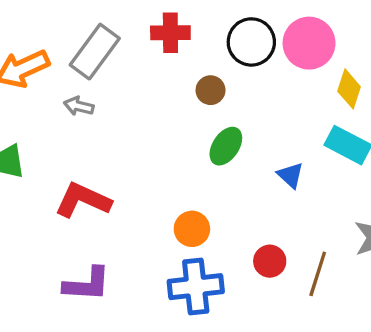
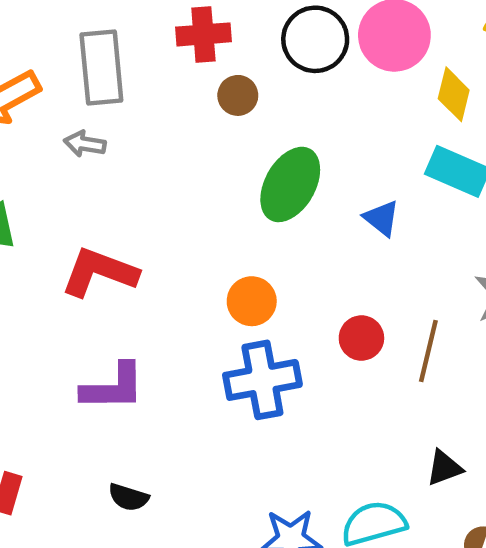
gray rectangle: (95, 52) -> (101, 68), turned -38
brown circle: (211, 90) -> (238, 95), moved
green ellipse: (226, 146) -> (290, 184), size x1.4

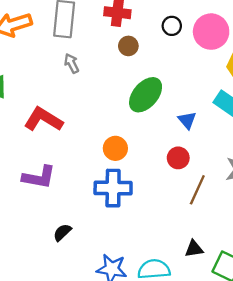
black circle: (315, 39) -> (172, 26), size x0.6
gray arrow: (85, 144) -> (72, 63), moved, turned 42
red circle: (361, 338) -> (178, 158), moved
black semicircle: (128, 497) -> (62, 232), moved, turned 108

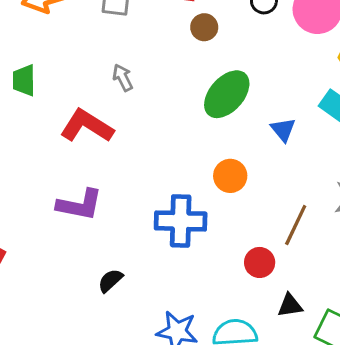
gray arrow: (72, 63) -> (123, 78), moved
orange circle: (115, 148) -> (230, 176), moved
red circle: (178, 158) -> (260, 262), moved

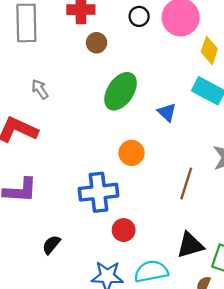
red circle: (260, 262) -> (124, 230), moved
black triangle: (290, 305) -> (190, 245), size x1.4

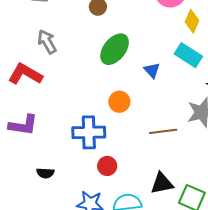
gray arrow: (40, 89) -> (47, 42), size x1.4
brown line: (186, 183) -> (163, 131), turned 60
black semicircle: (51, 245) -> (45, 173), turned -132

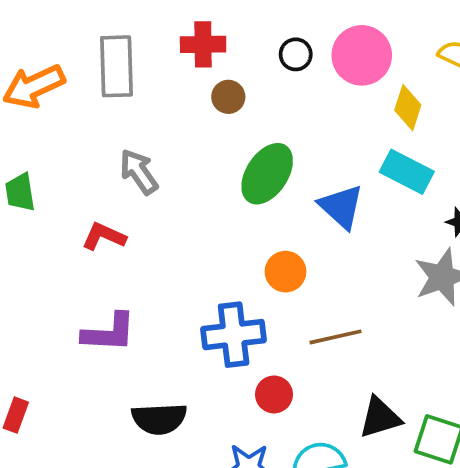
blue triangle: (152, 70) -> (341, 207), size x1.5
red L-shape: (25, 74) -> (104, 236), size x0.7
brown line: (163, 131) -> (335, 337), moved
black semicircle: (45, 173) -> (159, 419), size x1.6

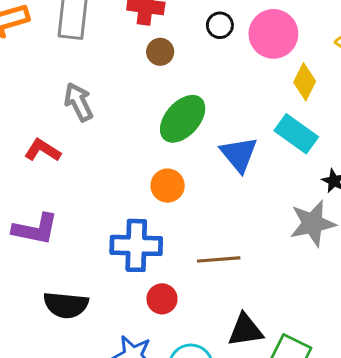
orange circle: (285, 272) -> (168, 186), moved

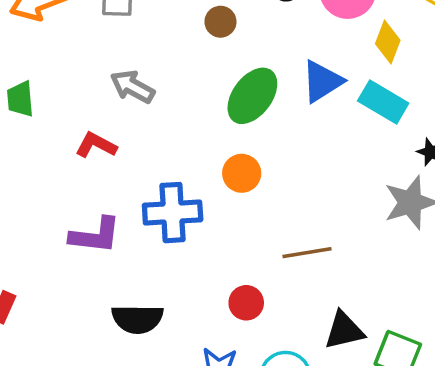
gray arrow: (79, 102) -> (132, 87), turned -30
blue triangle: (239, 154) -> (322, 81), moved, turned 42
blue cross: (136, 245) -> (173, 213), moved

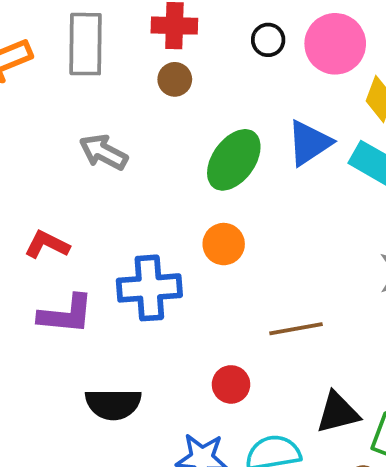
brown circle: (220, 22) -> (175, 79), moved
red L-shape: (96, 145) -> (47, 245), moved

